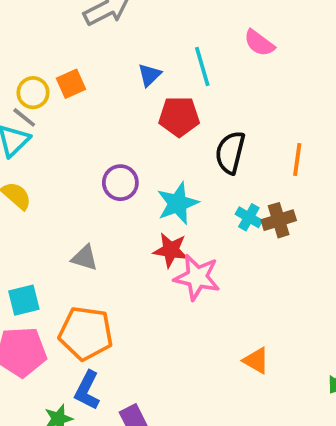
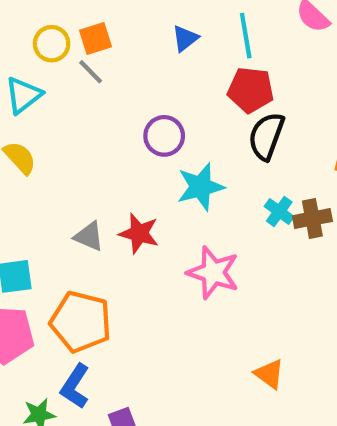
gray line: (24, 117) -> (91, 72), moved
red pentagon: (179, 117) -> (251, 90), moved
purple circle: (120, 183) -> (164, 136), moved
red star: (171, 250) -> (139, 233), moved

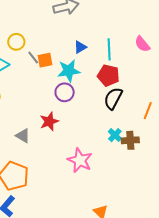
orange square: (95, 38) -> (45, 60), moved
cyan star: (201, 187) -> (69, 71), moved
red star: (139, 233) -> (49, 121), moved, turned 30

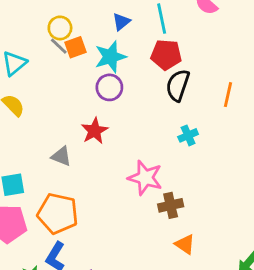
yellow circle: (16, 42) -> (60, 28), moved
cyan cross: (115, 135) -> (188, 135), turned 32
brown cross: (130, 140) -> (171, 205), moved

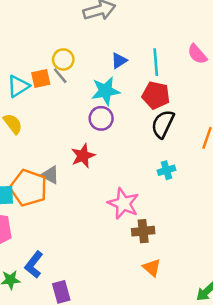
orange square: (75, 47) -> (41, 79), moved
orange pentagon: (58, 214) -> (28, 188), moved

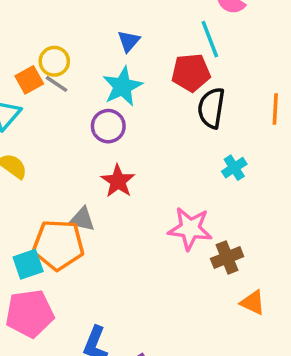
cyan line: (156, 62) -> (210, 39), moved
orange square: (41, 79) -> (29, 80), moved
purple circle: (101, 118) -> (108, 126), moved

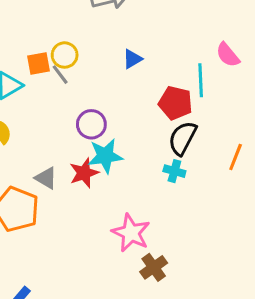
cyan star: (122, 86) -> (105, 156), moved
cyan cross: (234, 168) -> (174, 171), moved, turned 30
gray triangle: (82, 219) -> (46, 178), moved
brown cross: (227, 258) -> (154, 267), turned -32

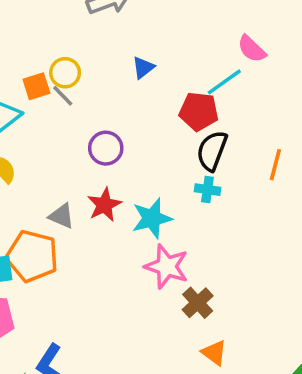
cyan line: (201, 80) -> (224, 82), turned 64
cyan star: (105, 156) -> (152, 218), moved

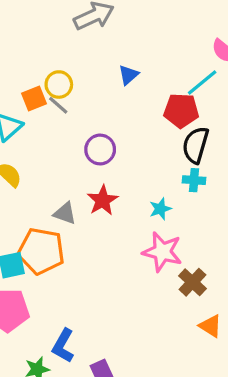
cyan star: (152, 218) -> (160, 209), moved, size x0.6

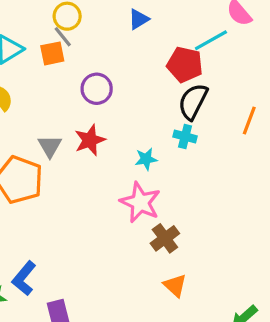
orange square: (34, 98) -> (52, 53), moved
gray triangle: (65, 213) -> (50, 146), turned 30

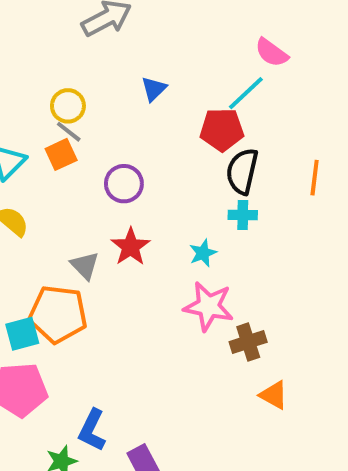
brown cross: (165, 238) -> (248, 342), turned 32

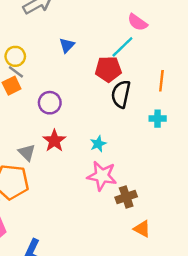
orange line: (315, 178) -> (161, 81), moved
cyan cross: (243, 215) -> (158, 119), moved

